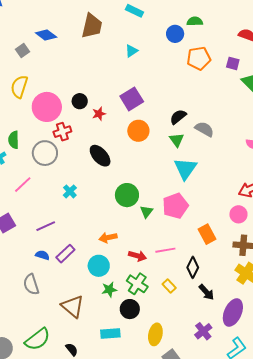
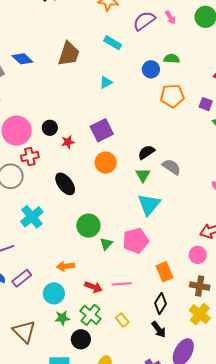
cyan cross: (70, 191) -> (32, 217), size x1.6
black diamond: (193, 267) -> (160, 303), moved

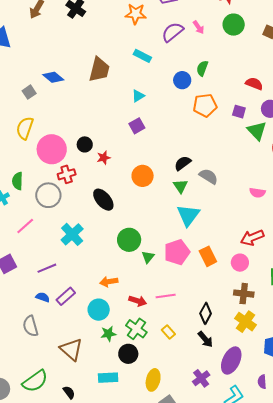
green semicircle: (172, 59) -> (202, 68), turned -70
purple square: (102, 130) -> (137, 126), moved, size x0.7
orange rectangle: (165, 272) -> (208, 256), moved

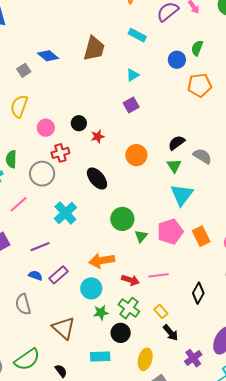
pink circle: (52, 149) -> (46, 128), size x0.6
orange arrow: (109, 282) -> (102, 261), size x1.4
black arrow: (205, 339) -> (171, 333), moved

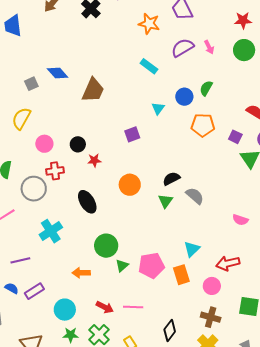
brown trapezoid: (94, 48) -> (93, 90), moved
cyan triangle: (133, 75) -> (158, 108), moved, turned -32
cyan triangle: (182, 195) -> (192, 249), moved, size x0.7
orange arrow: (102, 261) -> (81, 273), moved, size x0.7

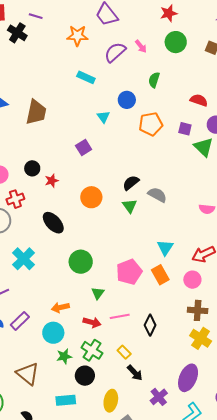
green semicircle: (206, 88) -> (154, 80), moved
green triangle: (122, 266) -> (98, 293), moved
orange arrow: (81, 273) -> (60, 307), moved
black diamond: (170, 331) -> (150, 325), moved

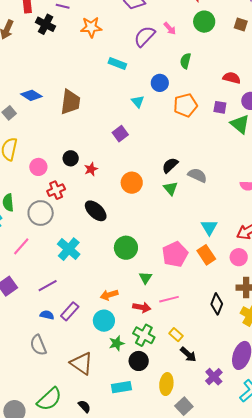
orange star: (77, 36) -> (91, 27), moved
black diamond: (150, 325) -> (217, 304), moved

